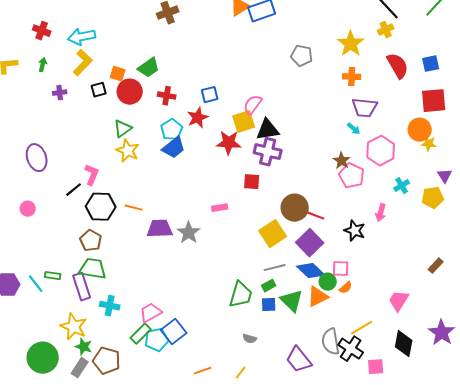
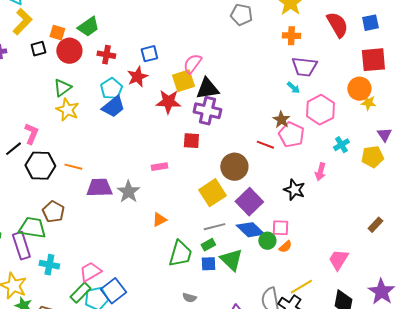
red line: (316, 216) -> (265, 145), moved
brown pentagon: (91, 241) -> (53, 212), moved
orange triangle: (318, 297) -> (159, 220), moved, size x0.7

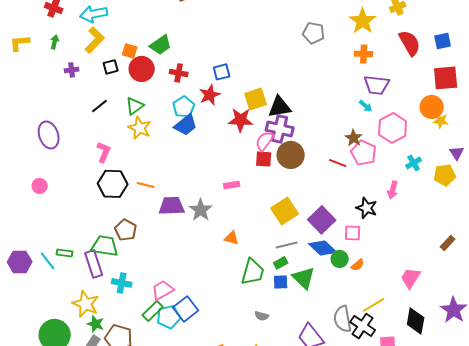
pink semicircle: (192, 64) -> (265, 141), moved
black line: (13, 149) -> (100, 106), moved
brown circle: (234, 167) -> (291, 155), moved
orange triangle: (159, 220) -> (232, 238), turned 42
pink square: (280, 228) -> (353, 233), moved

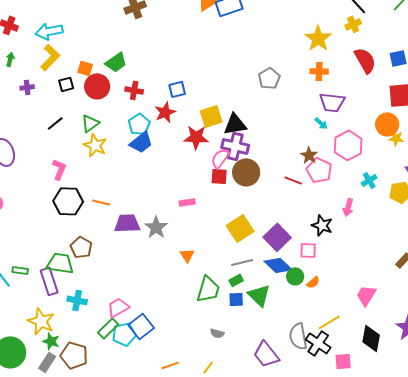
gray pentagon: (314, 33) -> (269, 78), moved, turned 30
orange triangle: (232, 238) -> (187, 255), turned 42

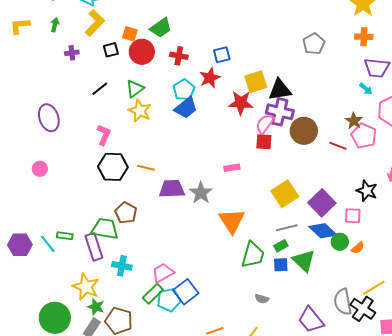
brown circle: (246, 172) -> (304, 131), moved
orange triangle: (187, 255) -> (232, 221), size x1.8

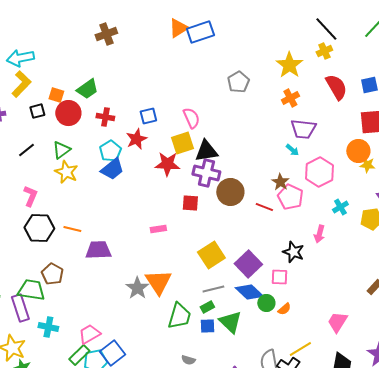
orange cross: (364, 37) -> (290, 98), turned -30
gray pentagon: (314, 44) -> (238, 82), moved
pink semicircle: (265, 124) -> (191, 118), moved, turned 120
gray star: (201, 193) -> (137, 288), moved

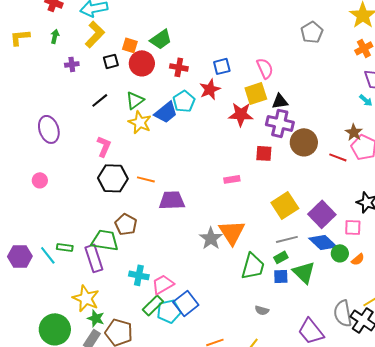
black triangle: (206, 151) -> (280, 101), size x0.7
blue trapezoid: (112, 169) -> (166, 112), moved
cyan cross: (48, 327) -> (139, 275), moved

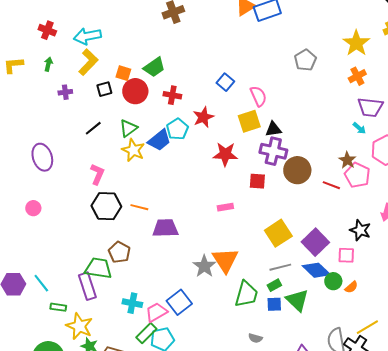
blue square: (222, 66) -> (225, 82), moved, turned -36
red star: (241, 114) -> (225, 154), moved
green rectangle: (65, 247) -> (58, 307), moved
blue square: (186, 303) -> (179, 302), moved

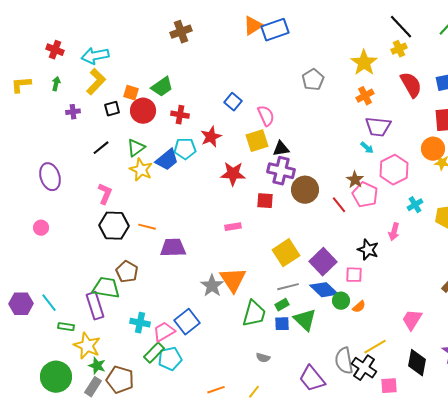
cyan pentagon: (177, 129) -> (185, 149), turned 30
red line: (331, 185) -> (339, 205), turned 30

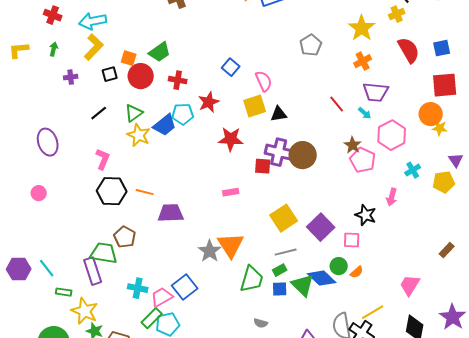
purple cross: (281, 171) -> (279, 152), moved
red line: (339, 205) -> (337, 104), moved
blue diamond: (324, 290) -> (322, 278), moved

